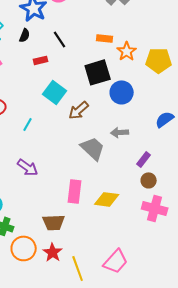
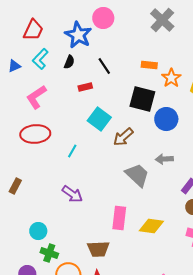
black square: (98, 72) -> (142, 99), turned 32

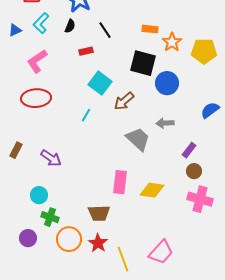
cyan line: (72, 151) -> (86, 115), moved
purple arrow: (72, 194) -> (51, 158), moved

